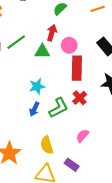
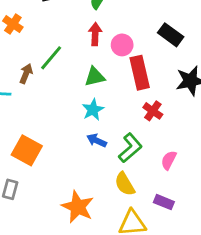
green triangle: (42, 51) -> (95, 77), moved
green L-shape: (59, 108) -> (130, 148), moved
blue arrow: (34, 109) -> (97, 140), turned 104

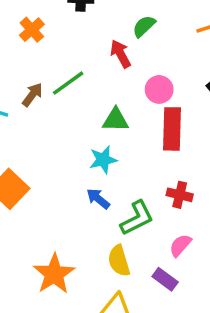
red arrow: (95, 34) -> (121, 54), moved, turned -45
red cross: (153, 111) -> (180, 195), moved, turned -36
purple rectangle: (164, 202) -> (165, 279), moved

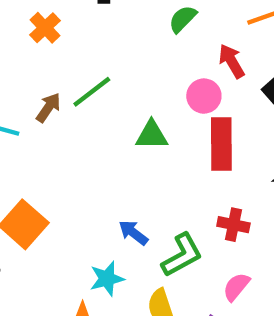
red arrow: (121, 54) -> (232, 61), moved
cyan star: (103, 160) -> (107, 279), moved

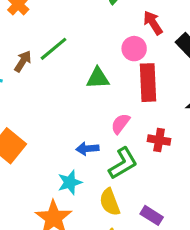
blue arrow: (133, 233) -> (87, 149), turned -40
pink semicircle: (236, 287) -> (120, 124), moved

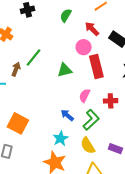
blue arrow: (87, 149) -> (67, 115), turned 56

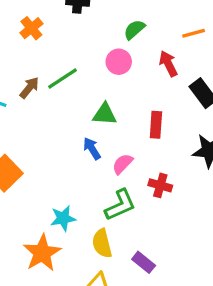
pink circle: (84, 47) -> (119, 62), moved
red rectangle: (96, 66) -> (156, 125), size x0.7
blue arrow: (67, 115) -> (92, 149), moved

